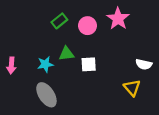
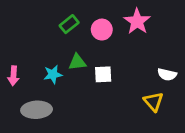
gray ellipse: (46, 95) -> (37, 110), moved, turned -60

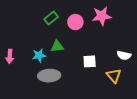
pink star: (137, 21) -> (102, 16), turned 30
white square: (103, 74) -> (90, 61), moved
gray ellipse: (37, 110) -> (49, 76), moved

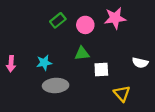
green triangle: (57, 46) -> (82, 53), moved
yellow triangle: (114, 76) -> (122, 93), moved

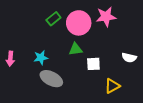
pink circle: (85, 25) -> (79, 23), size x1.5
gray ellipse: (56, 85) -> (51, 79), turned 30
yellow triangle: (122, 93) -> (112, 86), turned 42

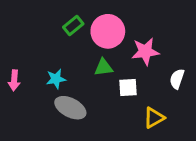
pink star: (106, 17) -> (145, 51), moved
white semicircle: (129, 58) -> (177, 79), turned 96

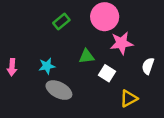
pink circle: (108, 31) -> (105, 17), moved
white square: (128, 88) -> (107, 73), turned 35

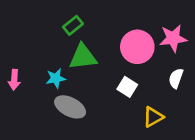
pink circle: (105, 17) -> (137, 47), moved
pink star: (121, 43) -> (173, 38), moved
green triangle: (87, 56) -> (83, 57), moved, size x1.5

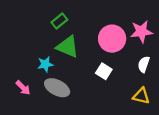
green triangle: (83, 57) -> (68, 47), turned 30
pink arrow: (14, 80) -> (23, 88), moved, turned -49
yellow triangle: (153, 117) -> (141, 96), moved, turned 42

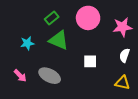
pink circle: (112, 39) -> (88, 18), moved
cyan star: (45, 64) -> (27, 43), moved
white square: (104, 71) -> (90, 61), turned -32

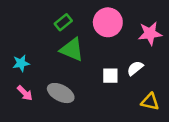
cyan star: (27, 43) -> (21, 63), moved
white semicircle: (124, 55) -> (135, 68), moved, turned 32

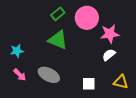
green rectangle: (63, 22) -> (58, 14), moved
pink star: (150, 33) -> (110, 34), moved
white square: (110, 76) -> (89, 84), moved

